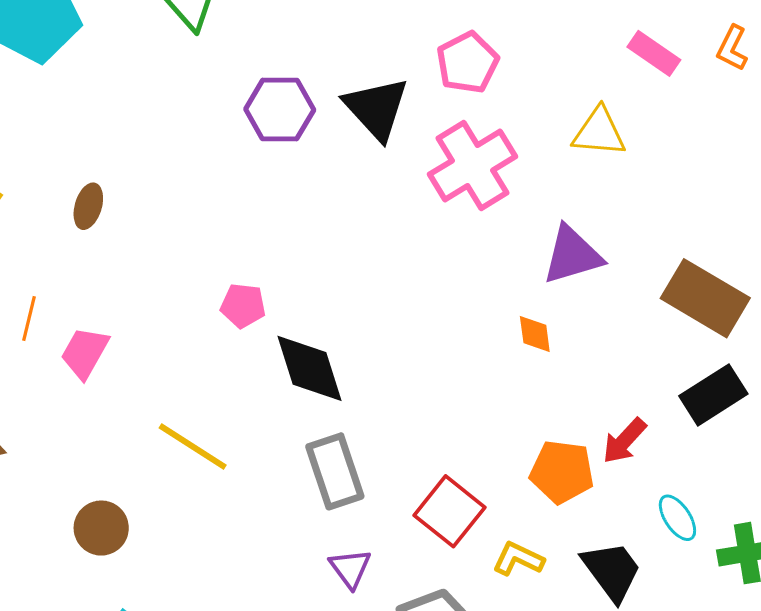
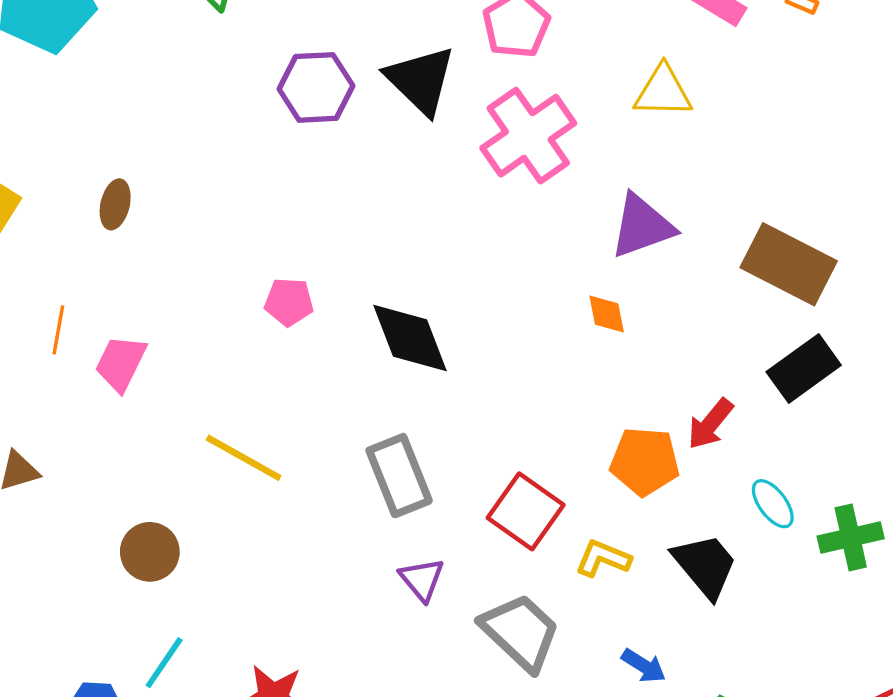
black diamond: (310, 368) -> (410, 338), moved

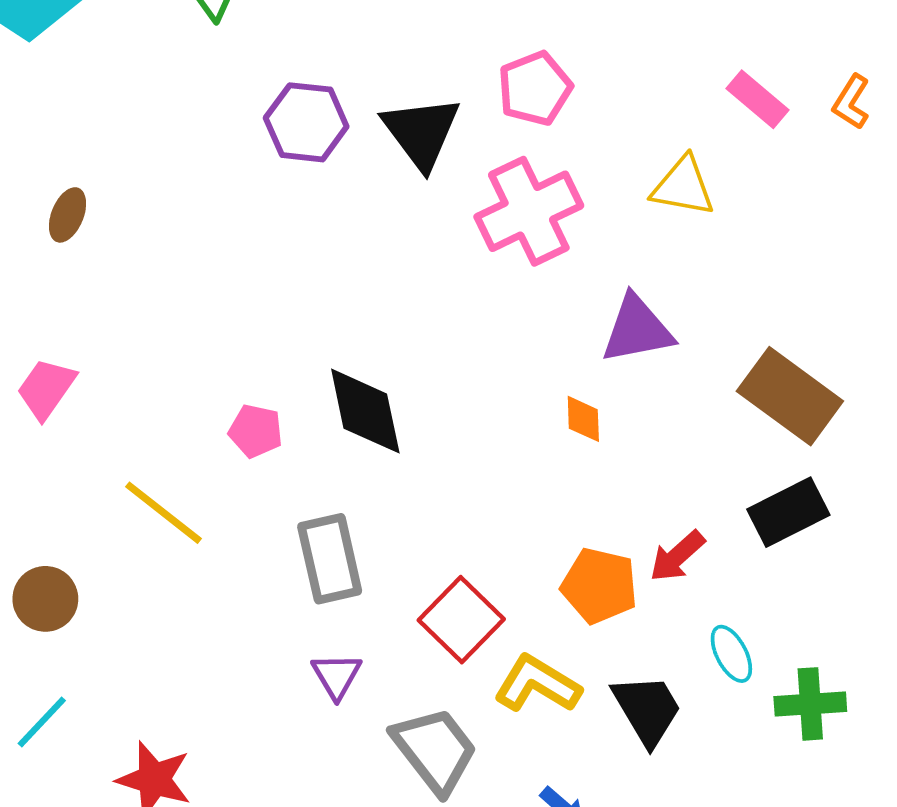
pink pentagon: (289, 302) -> (256, 431), moved
yellow L-shape: (603, 558) -> (537, 684), size x1.4

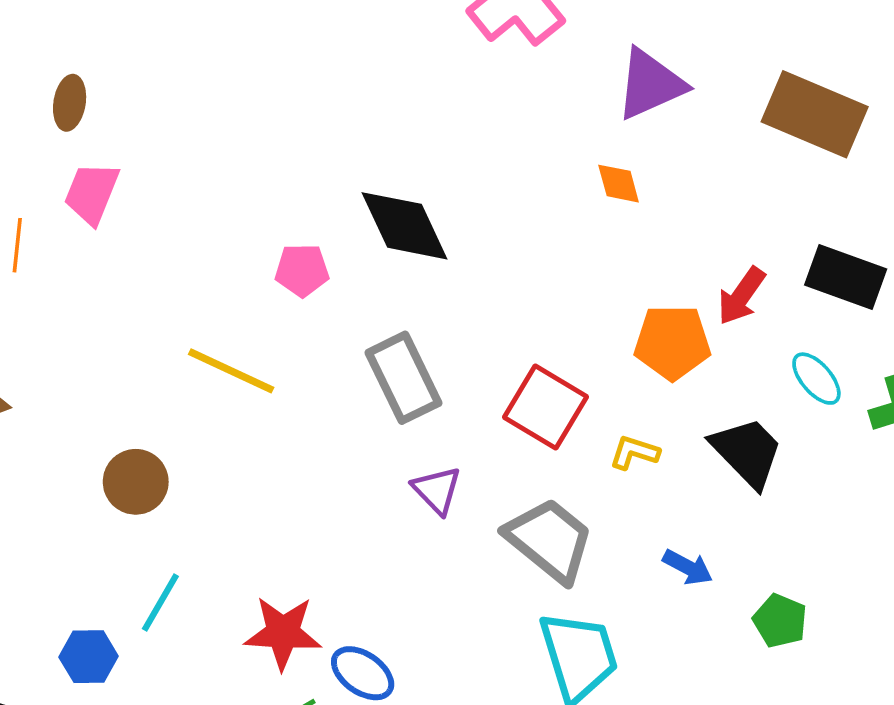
pink trapezoid: (46, 389) -> (92, 193), moved
black rectangle: (788, 512) -> (846, 277), moved, turned 60
yellow L-shape: (537, 684) -> (634, 452), size x0.6

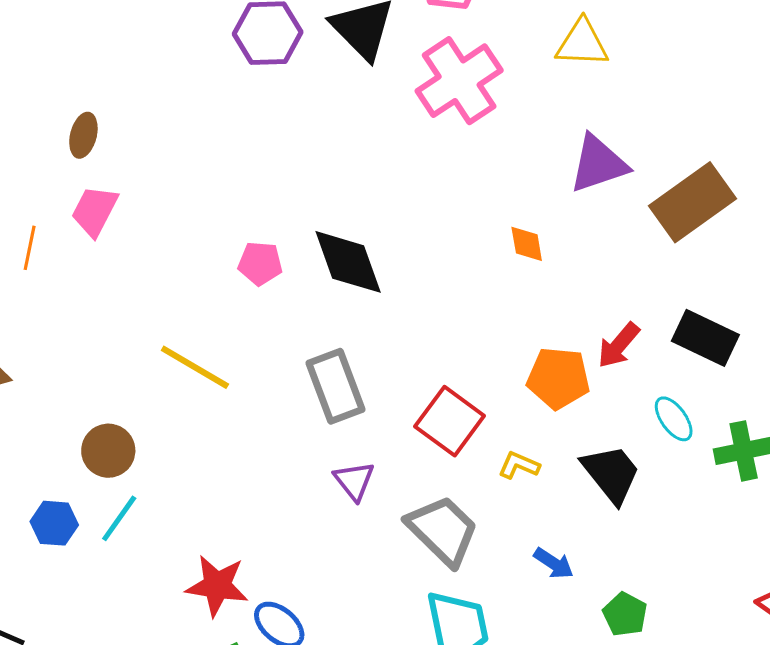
purple triangle: (650, 84) -> (598, 164), moved
brown rectangle: (815, 114) -> (693, 202), turned -64
pink pentagon: (302, 270) -> (260, 263), moved
cyan line: (160, 603) -> (119, 518), moved
blue hexagon: (89, 657) -> (54, 523), moved

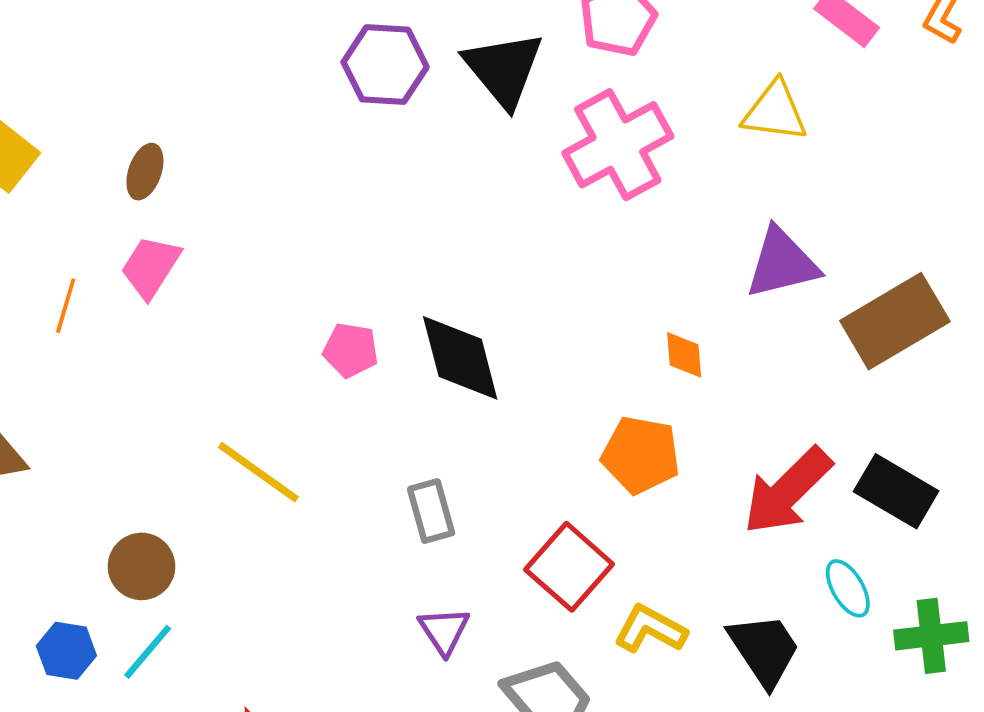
red arrow: (619, 345) -> (787, 491), size x1.6
orange pentagon: (558, 378) -> (641, 455), moved
gray rectangle: (336, 386) -> (431, 511), size x0.7
yellow L-shape: (519, 465) -> (650, 629), size x1.4

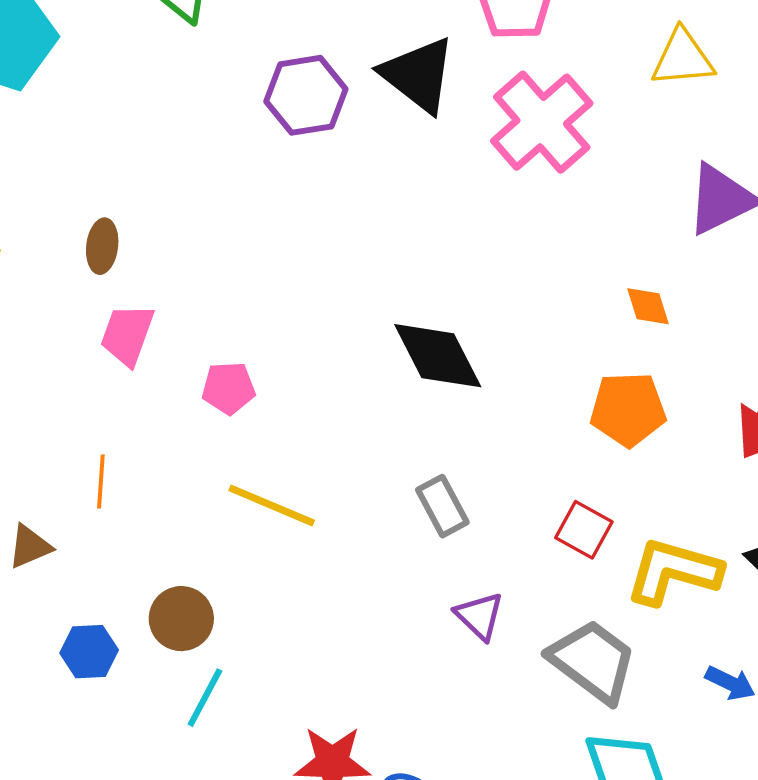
orange line: (66, 306) -> (101, 482), moved
pink pentagon: (351, 350) -> (228, 388), moved
red square: (569, 567) -> (584, 530), size x0.7
yellow L-shape: (650, 629) -> (673, 571), size x1.4
blue hexagon: (66, 651) -> (89, 652), moved

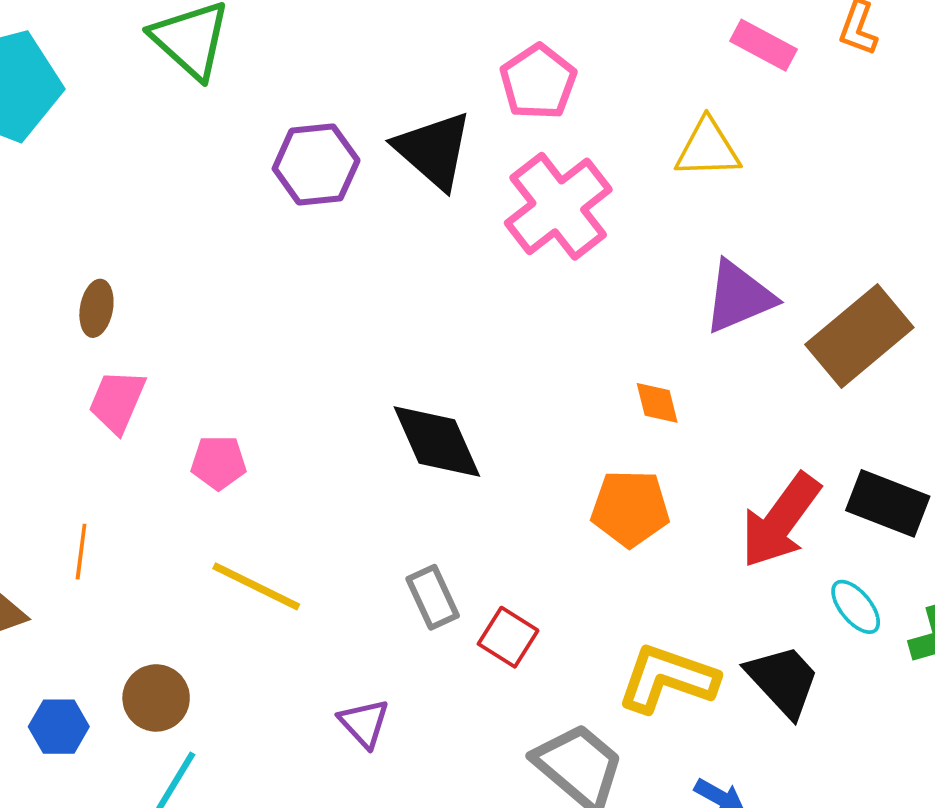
red square: (584, 530) -> (508, 637), moved
purple triangle: (479, 616) -> (364, 723), moved

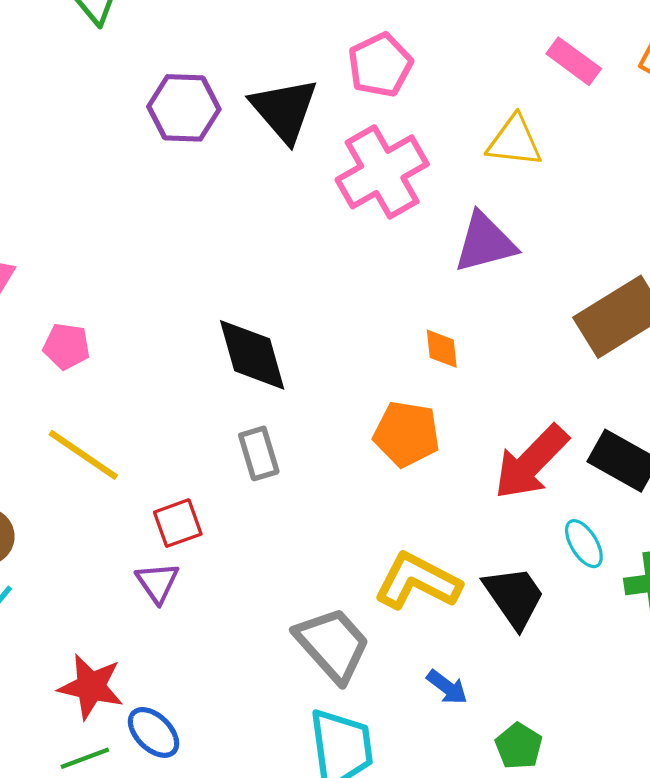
purple triangle: (739, 297) -> (485, 243), moved
gray rectangle: (433, 597) -> (259, 453), moved
red square: (508, 637) -> (178, 523), moved, turned 30

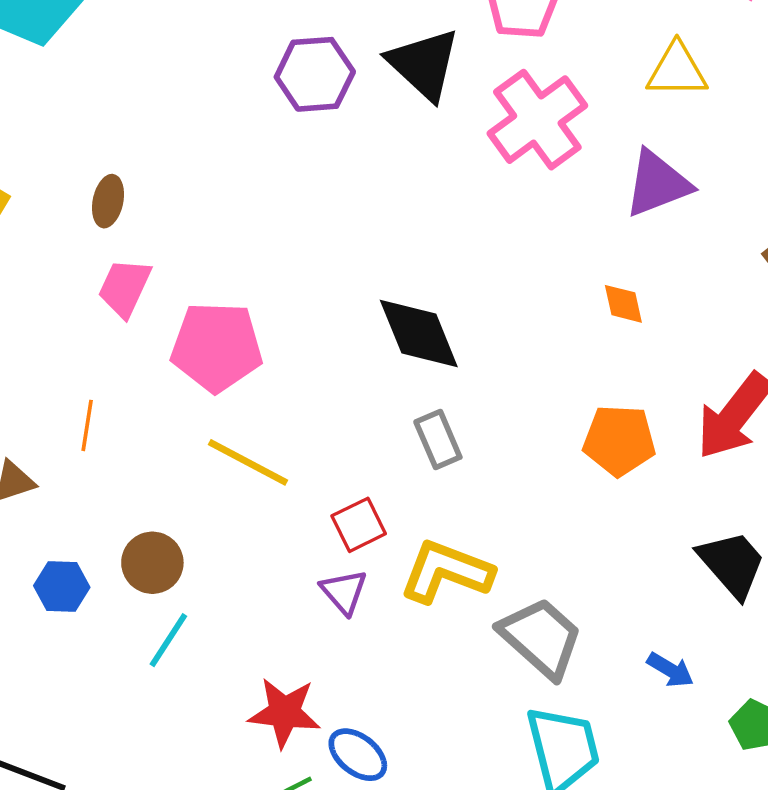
pink pentagon: (66, 346) -> (217, 347), size x1.8
orange pentagon: (407, 434) -> (619, 440), moved
yellow L-shape: (418, 581) -> (446, 572), moved

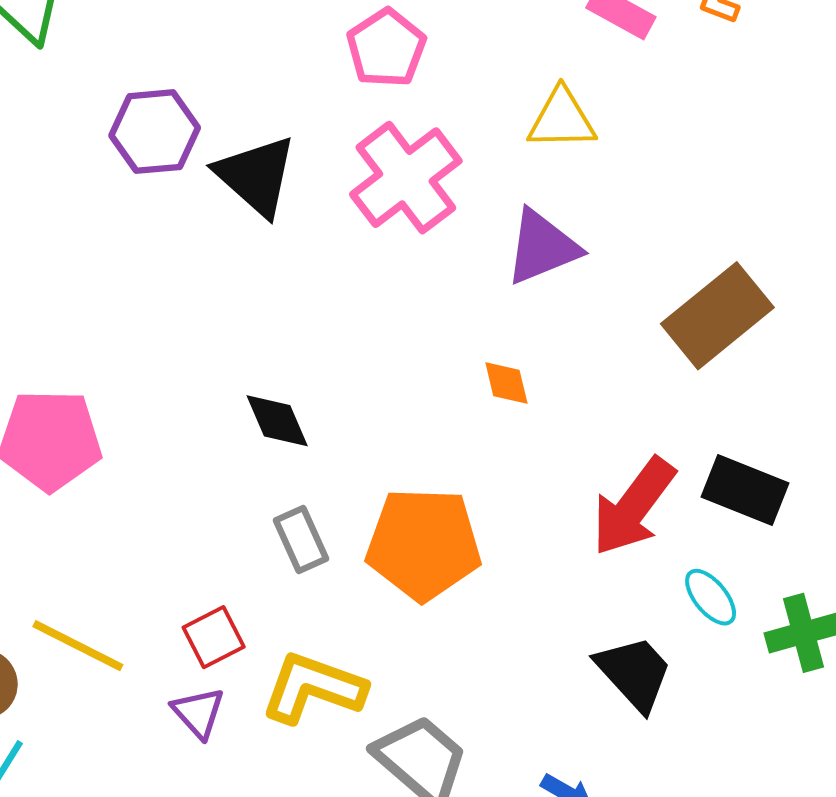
black triangle: (424, 64) -> (256, 176), moved
black diamond: (419, 334) -> (277, 421), size x0.7
orange pentagon: (619, 440) -> (424, 544), moved, size x1.4
yellow line: (248, 462) -> (78, 646), moved

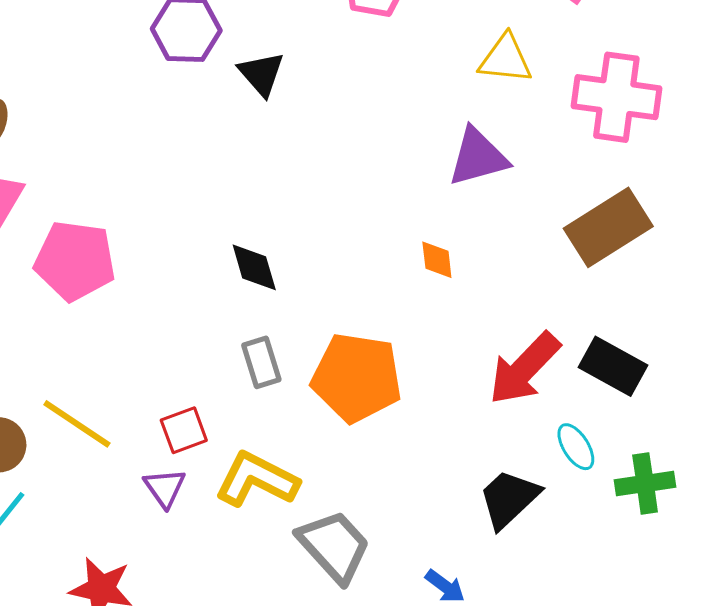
black triangle: (256, 176) -> (261, 74), size x0.7
pink cross: (406, 178) -> (616, 97), moved, turned 38
black trapezoid: (634, 673) -> (509, 499), turned -98

